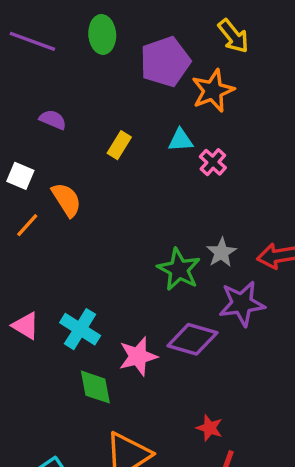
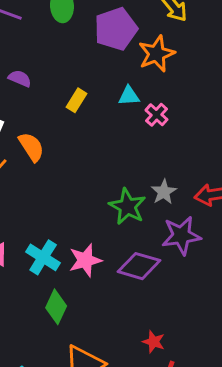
pink star: (138, 356) -> (85, 260), moved
green diamond: (95, 387) -> (56, 307), turned 36

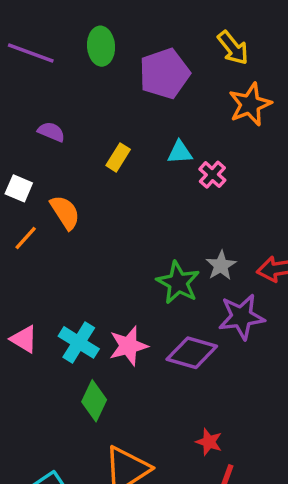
orange star: (157, 54) -> (250, 104), moved

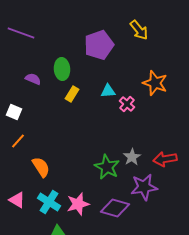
green ellipse: (101, 46) -> (62, 69), moved
orange star: (250, 104) -> (155, 83), moved, turned -30
orange semicircle: (65, 212) -> (41, 167), moved

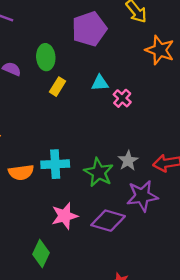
orange star: (155, 83) -> (160, 50), moved
orange semicircle: (41, 167) -> (21, 172), turned 115
cyan cross: (49, 202) -> (55, 164), moved, turned -35

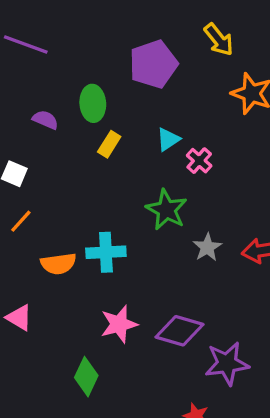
cyan triangle: (100, 83) -> (168, 139), turned -30
green star: (99, 172) -> (166, 210), moved
purple star: (142, 196) -> (227, 363), moved

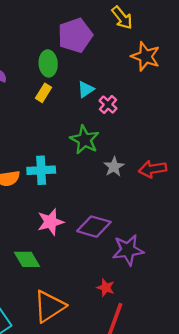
green ellipse: (93, 103) -> (48, 63), moved
green diamond: (86, 377) -> (27, 259), turned -56

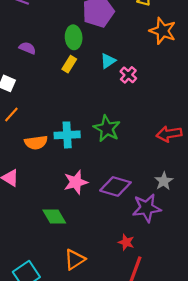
green star: (85, 140) -> (107, 129), moved
gray star: (114, 167) -> (164, 181), moved
orange triangle: (49, 306) -> (75, 259), size x0.7

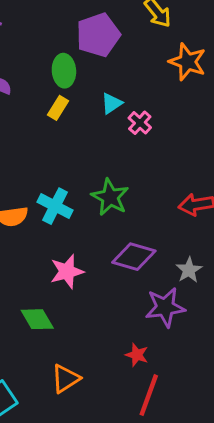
cyan cross: (67, 135) -> (55, 206), turned 30
purple diamond: (115, 186) -> (134, 257), moved

